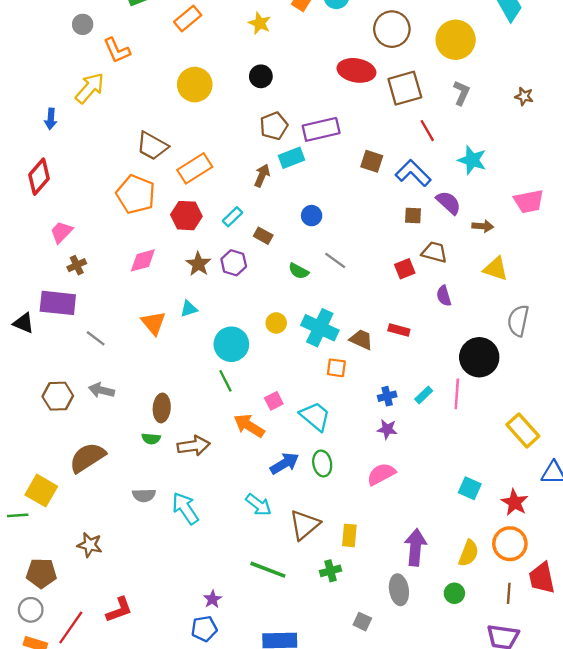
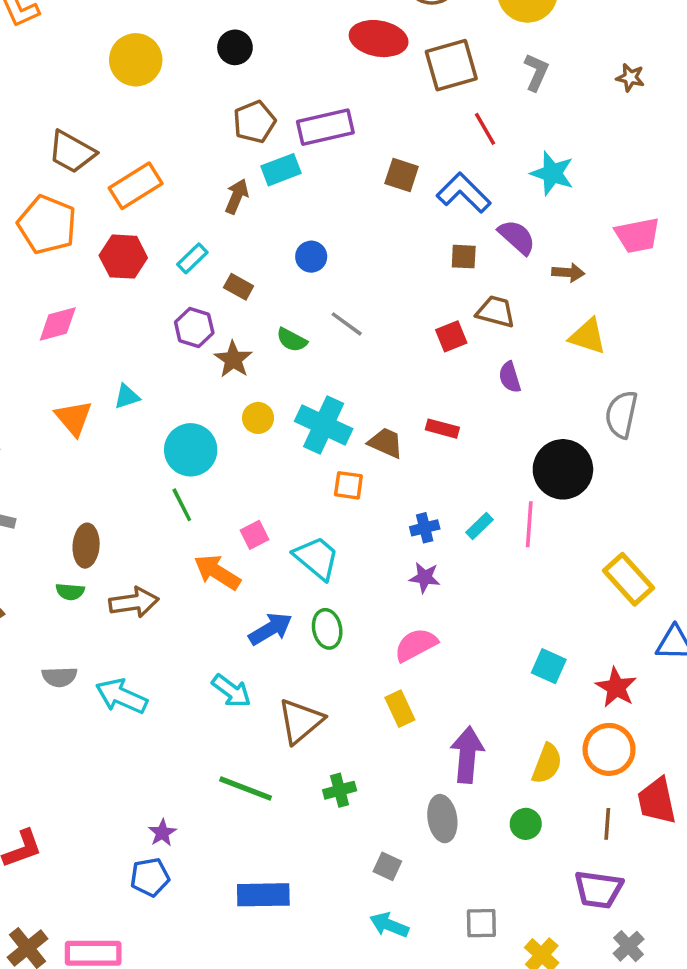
brown star: (198, 264) -> (233, 359), moved
cyan arrow: (185, 508) -> (122, 696), turned -32
yellow rectangle: (349, 535) -> (400, 709), moved, turned -30

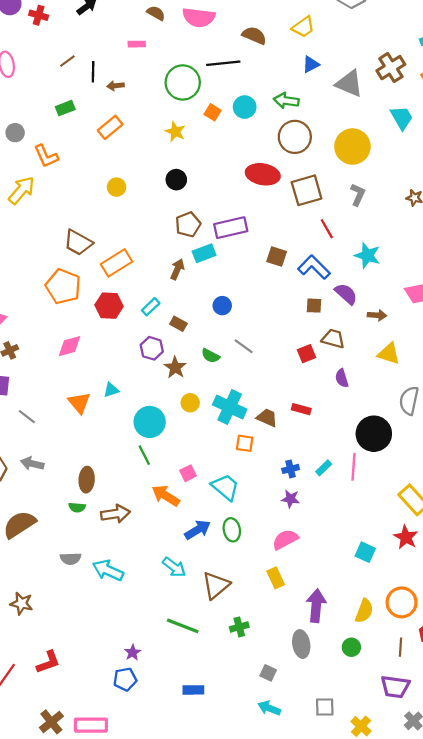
yellow circle: (136, 60) -> (117, 187), size x0.6
red star: (616, 687) -> (406, 537), moved
blue rectangle: (263, 895) -> (193, 690), size x0.7

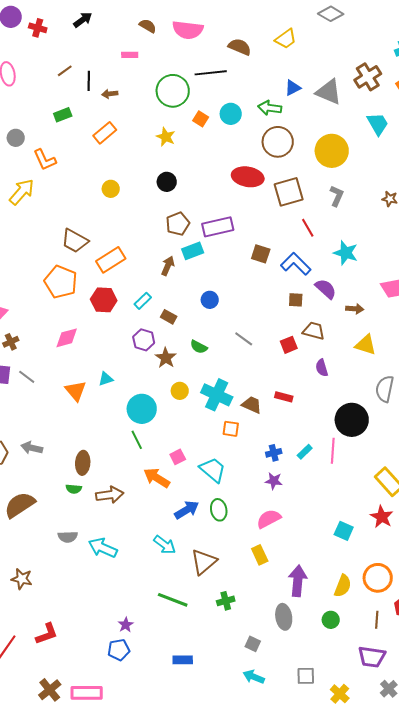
blue triangle: (311, 64) -> (293, 88), moved
gray line: (244, 346) -> (244, 339), moved
gray line: (27, 417) -> (27, 377), moved

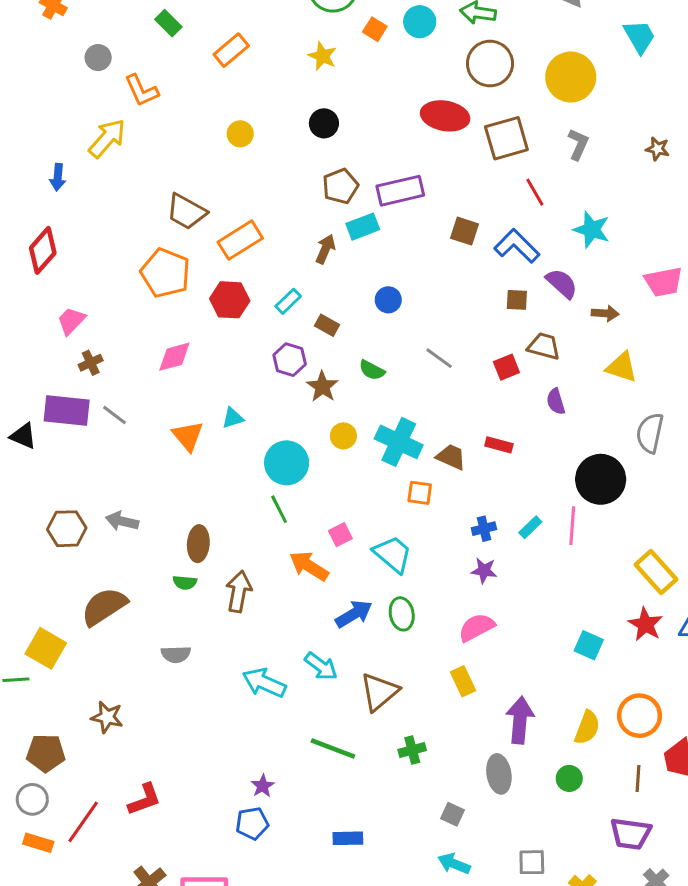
green rectangle: (63, 115) -> (168, 23), turned 66
brown arrow: (110, 495) -> (239, 591), turned -72
cyan arrow: (103, 548) -> (264, 683), moved

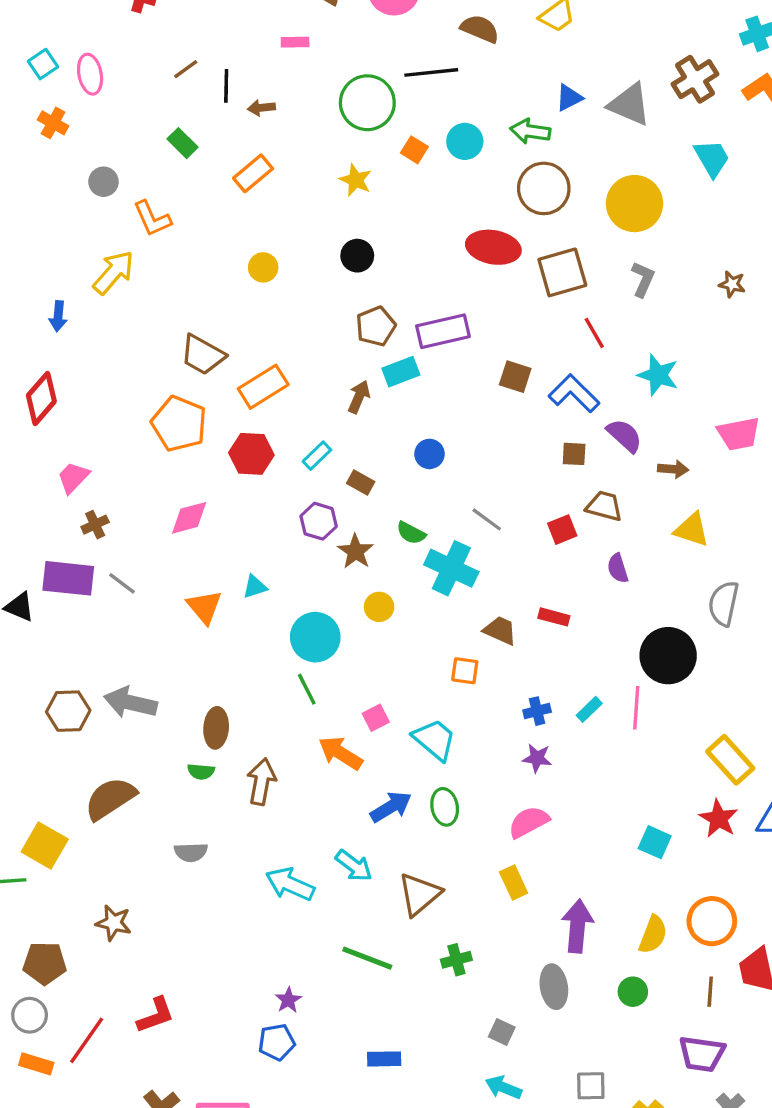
cyan cross: (399, 442) -> (451, 568), moved
gray arrow: (122, 521) -> (130, 703), size x1.4

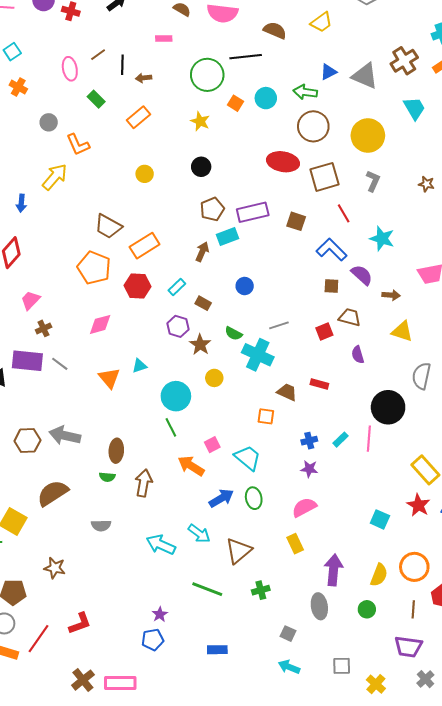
pink ellipse: (90, 74) -> (70, 69), moved
brown square: (515, 377) -> (296, 221), moved
gray line: (487, 519) -> (279, 325), turned -54

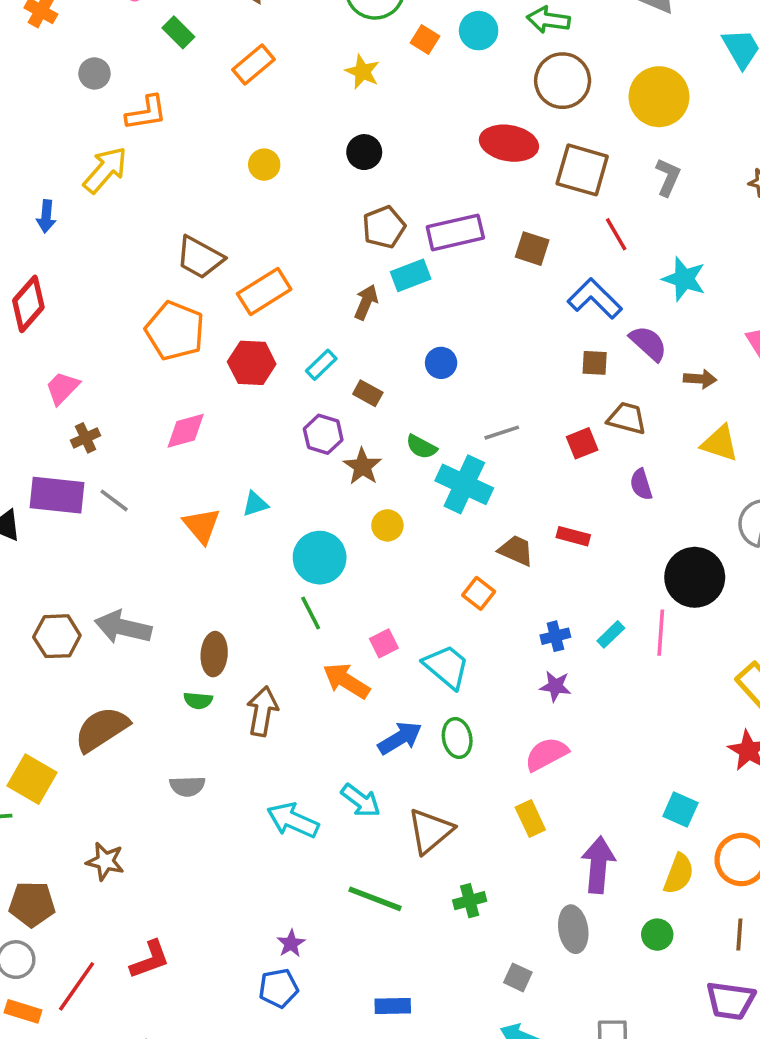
orange L-shape: (78, 145) -> (146, 113), turned -75
brown square: (324, 177) -> (582, 170), turned 32
orange square: (266, 416) -> (479, 593), turned 30
cyan square: (380, 519) -> (680, 810), moved

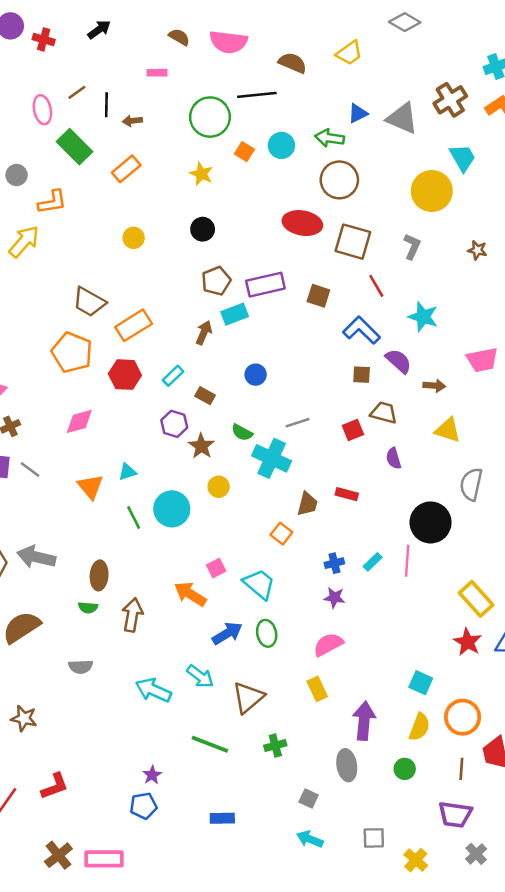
green rectangle: (178, 32) -> (74, 147), size x1.6
yellow circle: (659, 97) -> (432, 191), moved
brown trapezoid: (516, 550) -> (307, 504), turned 80
green line: (311, 613) -> (134, 518), moved

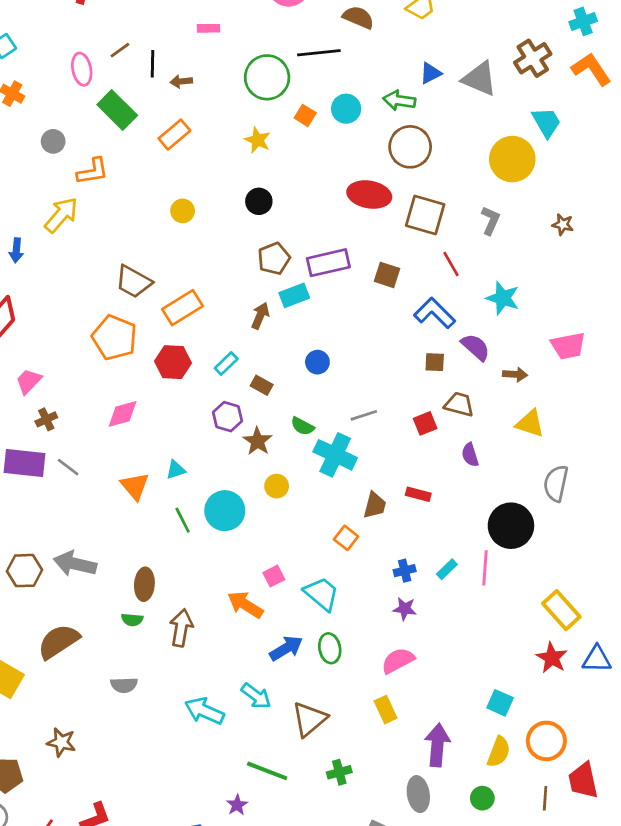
purple star: (152, 775) -> (237, 805), moved

